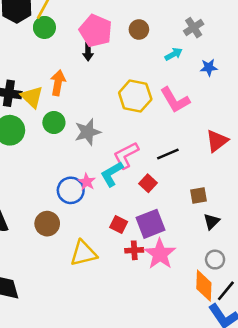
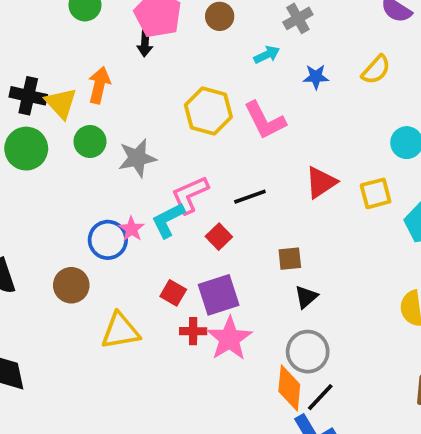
gray circle: (215, 260) -> (308, 352), size x1.5

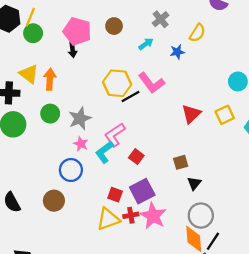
yellow semicircle: (376, 70) -> (197, 33), moved
yellow triangle: (61, 103) -> (29, 74), moved
black line: (250, 197) -> (131, 97), moved
pink star: (132, 229) -> (81, 144), moved
yellow triangle: (120, 331) -> (108, 219), moved

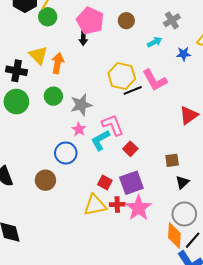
pink L-shape: (115, 135) -> (113, 125), turned 95

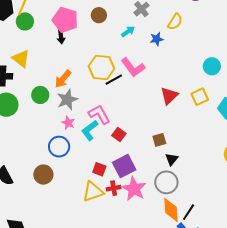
orange arrow: (58, 63) -> (63, 79), moved, turned -144
gray circle: (184, 214) -> (166, 182), moved

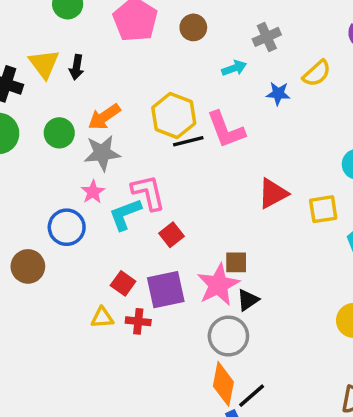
black arrow: (61, 37) -> (77, 67), moved
pink star: (134, 189) -> (218, 285), moved
yellow triangle: (93, 192) -> (102, 318), size x0.6

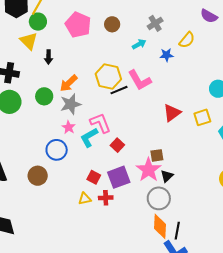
yellow triangle: (44, 64) -> (29, 41), moved
black line: (252, 396) -> (177, 231), turned -30

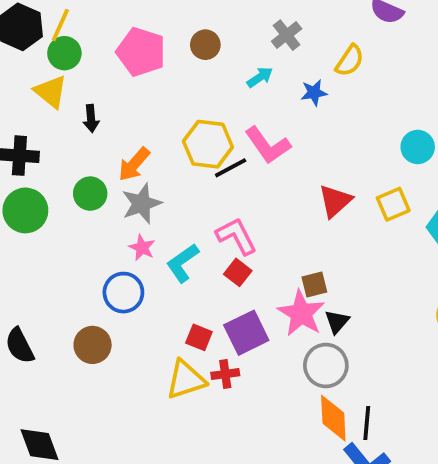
pink L-shape: (100, 123) -> (236, 236), moved
yellow triangle: (85, 199) -> (186, 380), size x1.6

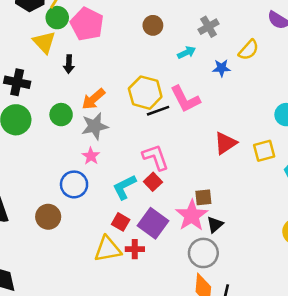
pink pentagon: (141, 52) -> (87, 24), moved
cyan L-shape: (183, 263) -> (124, 187), moved
purple square: (246, 333) -> (153, 223), turned -36

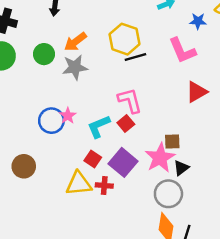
pink L-shape: (185, 99) -> (182, 51), moved
pink star: (91, 156) -> (68, 116), moved
brown circle: (48, 217) -> (24, 166), moved

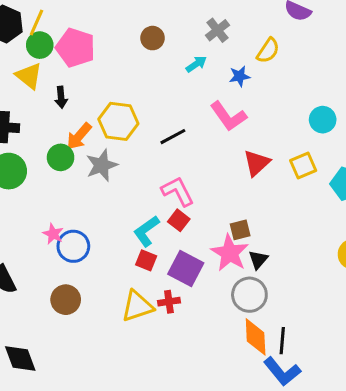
yellow hexagon: (125, 39) -> (118, 121), moved
orange arrow: (75, 42) -> (79, 136), moved
pink star: (68, 116) -> (53, 234), moved
blue circle: (51, 121) -> (73, 246), moved
red square: (93, 159) -> (146, 260), moved

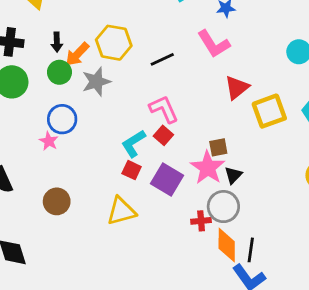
black arrow: (61, 97) -> (57, 42), moved
yellow square: (303, 165) -> (269, 111), moved, size x1.4
blue circle: (73, 246) -> (62, 119), moved
red cross: (169, 302) -> (201, 221), moved

